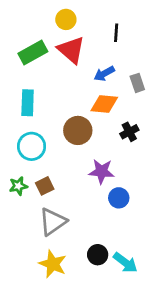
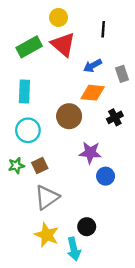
cyan arrow: (125, 263) -> (74, 249), moved, turned 40

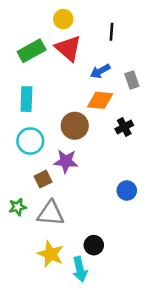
purple star: (90, 153) -> (66, 161), moved
green star: (16, 166) -> (18, 207), moved
blue circle: (106, 176) -> (127, 191), moved
gray triangle: (47, 197) -> (51, 213), turned 40

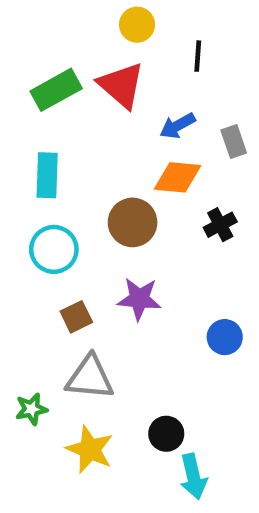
yellow circle: (63, 19) -> (137, 25), moved
purple star: (66, 161) -> (139, 299), moved
green star: (18, 207) -> (31, 409), moved
cyan arrow: (80, 269) -> (193, 476), moved

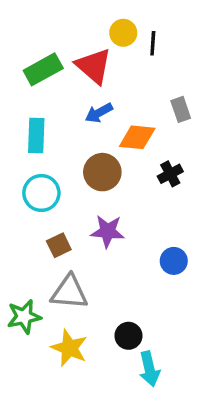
yellow circle: (137, 25) -> (123, 33), moved
blue arrow: (177, 126) -> (99, 113), moved
green star: (31, 409) -> (24, 317), size x1.4

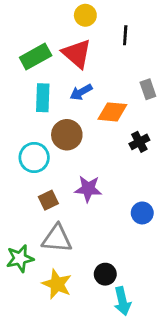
yellow circle: (123, 33) -> (85, 15), moved
cyan rectangle: (36, 136) -> (43, 98), moved
brown circle: (102, 172) -> (67, 135), moved

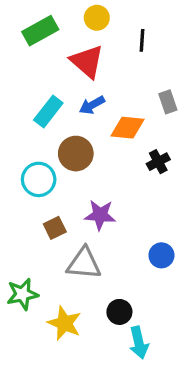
green rectangle: (36, 57) -> (40, 31), moved
cyan rectangle: (43, 98) -> (48, 112), turned 36
blue circle: (142, 213) -> (161, 255), moved
gray triangle: (57, 239) -> (84, 263), moved

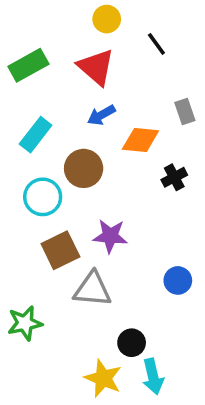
green rectangle: (40, 31) -> (28, 65), moved
black line: (142, 40) -> (156, 44), turned -40
cyan rectangle: (48, 112) -> (36, 135), moved
brown square: (55, 228) -> (60, 250), size x1.5
yellow star: (64, 323) -> (103, 378), moved

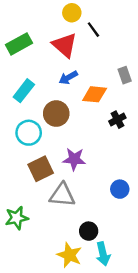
black line: (156, 44) -> (93, 30), moved

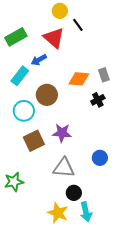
gray rectangle: (125, 75) -> (104, 75), moved
blue arrow: (68, 78) -> (39, 60), moved
gray triangle: (62, 195) -> (64, 168), moved

